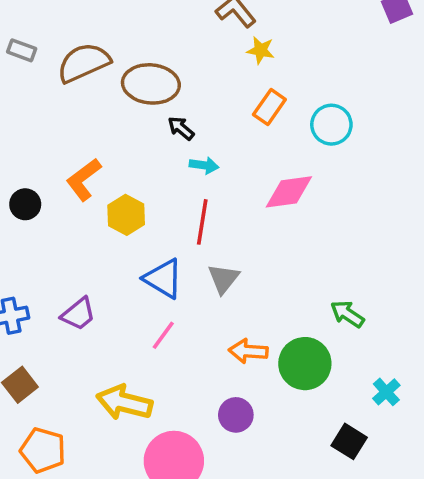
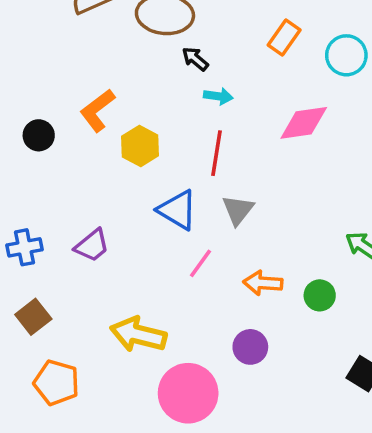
pink line: (163, 335) -> (201, 263), moved
green circle: (305, 364) -> (320, 295), size x0.6

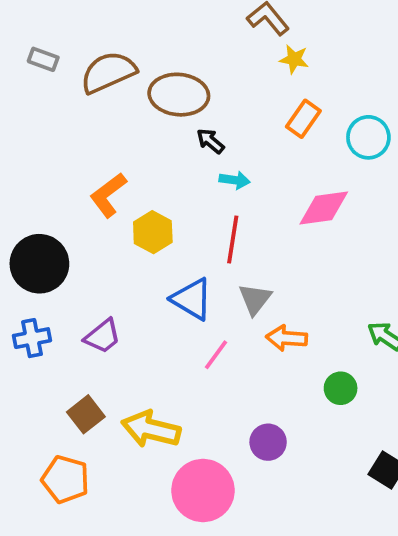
black circle: (39, 135) -> (39, 264), moved, size x1.8
orange arrow: (263, 283) -> (287, 338), moved
brown square: (33, 317) -> (86, 414), moved

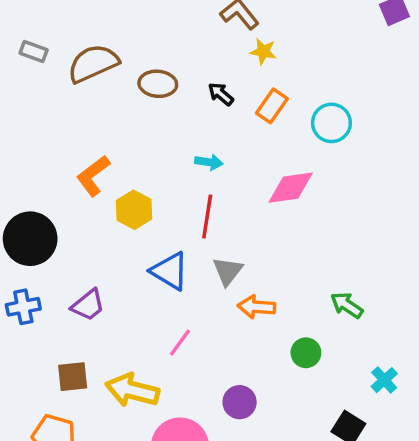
brown ellipse: (179, 95) -> (158, 84), size x0.7
black arrow: (210, 141) -> (221, 94), moved
pink line: (216, 355) -> (180, 343), moved
brown square: (86, 414) -> (73, 377), turned 32

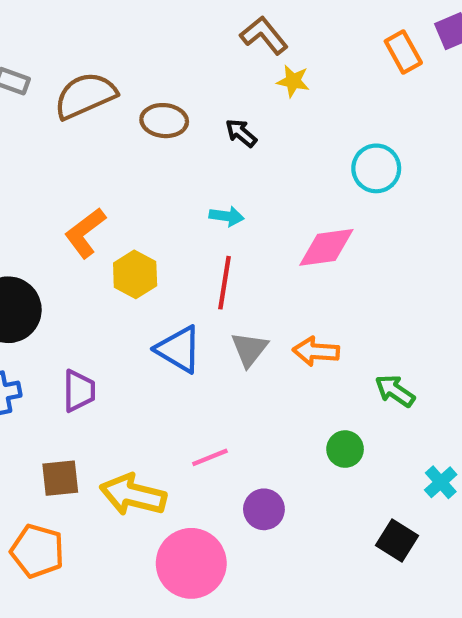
orange rectangle: (272, 106) -> (403, 52), moved, turned -64
purple trapezoid: (88, 305) -> (79, 391), turned -51
orange arrow: (257, 307) -> (316, 351), moved
pink line: (180, 343) -> (210, 457), moved, turned 32

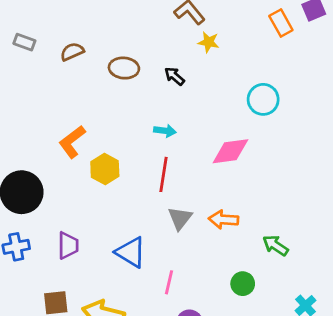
brown semicircle: (85, 96) -> (72, 52), size x0.6
blue triangle: (179, 349) -> (131, 252), moved
pink line: (210, 457) -> (169, 282), moved, turned -55

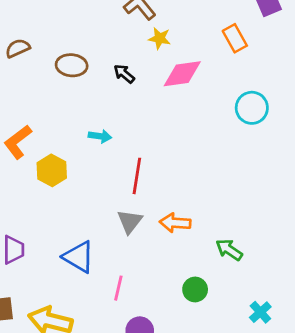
orange rectangle: (281, 23) -> (235, 38), moved
cyan circle: (263, 99) -> (252, 108), moved
cyan arrow: (165, 131) -> (100, 136), moved
pink diamond: (230, 151) -> (182, 74), moved
red line: (164, 174) -> (137, 176), moved

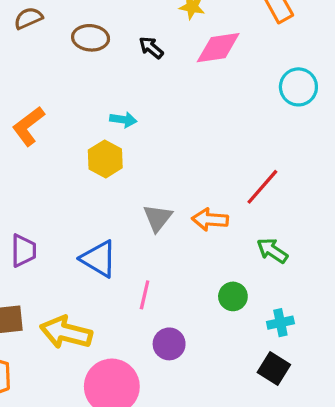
yellow hexagon: (52, 170) -> (105, 159), moved
red line: (137, 176) -> (262, 187), moved, turned 32
cyan cross: (260, 312) -> (280, 323), moved, turned 30

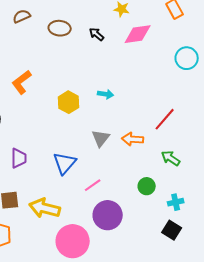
cyan arrow: (123, 120) -> (106, 94), moved
blue triangle: (99, 259) -> (65, 163), turned 40
pink line: (145, 295) -> (93, 185), turned 42
purple circle: (169, 344) -> (108, 215), size x1.5

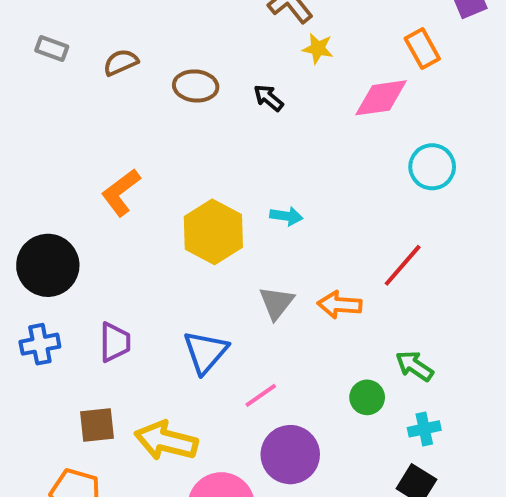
pink diamond: (138, 34) -> (381, 98), moved
cyan circle: (187, 58) -> (432, 167), moved
yellow hexagon: (69, 102) -> (213, 232), size x1.4
green arrow: (171, 158) -> (414, 366), moved

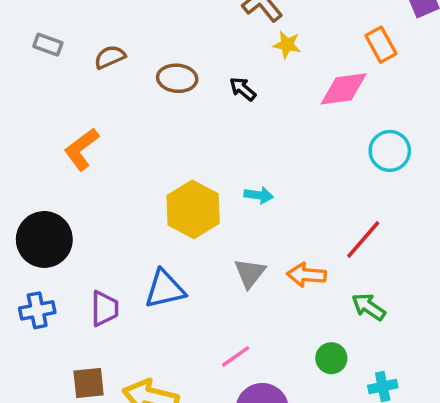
orange L-shape: (121, 192) -> (82, 149), moved
blue triangle: (205, 352) -> (165, 289), moved, turned 36
green arrow: (414, 366) -> (369, 307), moved

